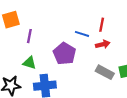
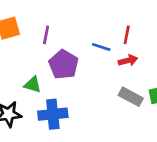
purple line: (29, 36) -> (46, 35), moved
purple pentagon: (64, 54) -> (64, 64), moved

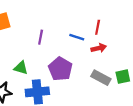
purple line: (46, 35) -> (41, 37), moved
purple pentagon: (64, 64) -> (60, 69), moved

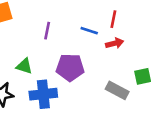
purple pentagon: (60, 69) -> (70, 67), turned -30
gray rectangle: (101, 78) -> (117, 90), moved

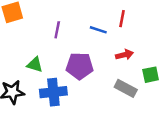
red arrow: (115, 43) -> (124, 55), moved

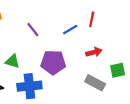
purple line: (57, 30) -> (33, 30), turned -49
blue line: (98, 30) -> (70, 30), turned -49

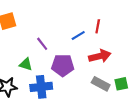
purple line: (33, 30) -> (42, 44), moved
red arrow: (94, 52) -> (100, 56), size x1.5
green square: (118, 70) -> (121, 84), moved

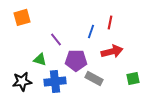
blue line: (78, 36) -> (91, 31), turned -40
gray rectangle: (101, 84) -> (94, 78), moved

